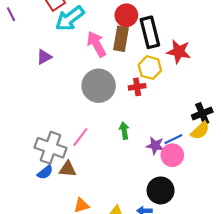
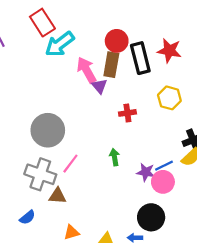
red star: (179, 52) -> (169, 51), moved
purple triangle: (44, 57) -> (99, 86), moved, turned -42
yellow hexagon: (150, 68) -> (169, 98), moved
gray circle: (99, 86) -> (48, 130), moved
blue semicircle: (45, 172) -> (27, 217), moved

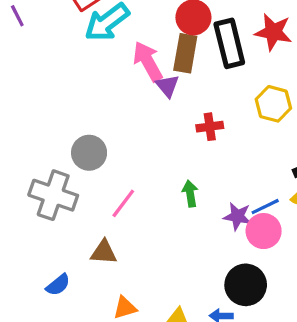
gray circle: (48, 130) -> (89, 153), size x0.7
gray cross: (40, 174) -> (53, 195), moved

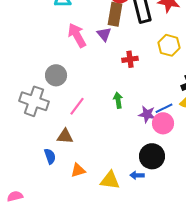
pink arrow: (148, 61) -> (77, 35), moved
blue semicircle: (58, 285) -> (50, 156), moved, turned -70

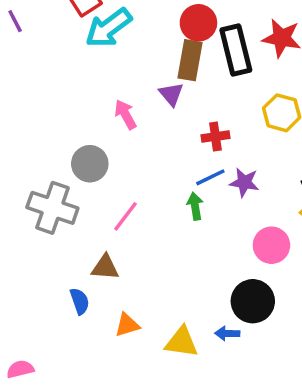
pink arrow: (77, 35) -> (125, 114), moved, size x0.7
blue line: (164, 108) -> (210, 177), moved
purple star: (147, 114) -> (244, 182), moved

